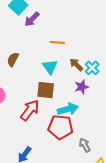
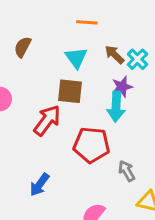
cyan arrow: (68, 109) -> (116, 107), moved, turned 108

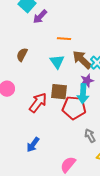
brown arrow: (114, 55) -> (82, 60), size x1.5
brown square: (70, 91) -> (59, 92), moved
red pentagon: (91, 145) -> (74, 108), moved

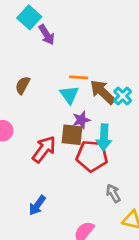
purple arrow: (40, 17) -> (47, 35), turned -77
orange line: (64, 39) -> (79, 77), moved
purple star: (87, 81) -> (81, 120), moved

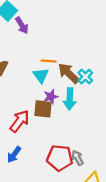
cyan arrow: (104, 137) -> (70, 99), moved
red pentagon: (92, 156) -> (60, 158), moved
blue arrow: (37, 205) -> (14, 155), moved

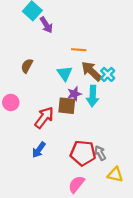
orange line: (49, 61) -> (79, 50), moved

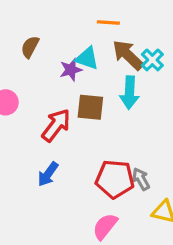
cyan triangle: (65, 73) -> (87, 58), turned -35
purple star: (74, 94) -> (71, 70), moved

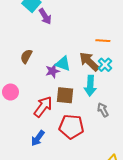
orange line: (108, 22) -> (103, 41), moved
red pentagon: (115, 179) -> (71, 127), moved
gray arrow: (141, 179) -> (103, 110), moved

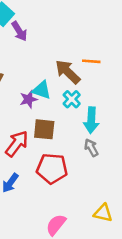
brown arrow: (89, 62) -> (68, 72), moved
cyan cross: (105, 65) -> (72, 99), moved
cyan arrow: (90, 86) -> (91, 120), moved

